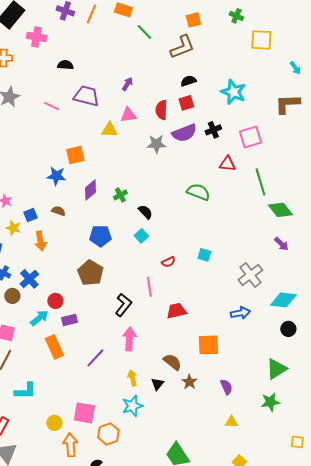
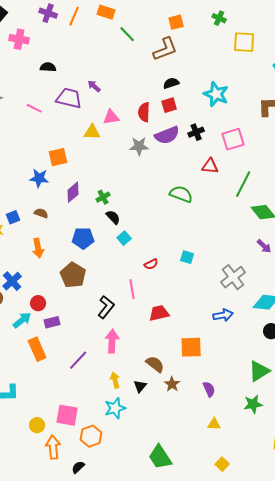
purple arrow: (127, 84) -> (94, 86), moved, turned -80
green line: (260, 182) -> (243, 184), turned 44
black semicircle: (145, 212) -> (113, 217), moved
orange arrow: (40, 241) -> (38, 248), moved

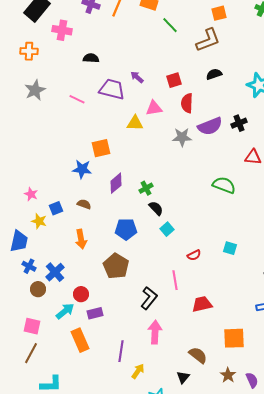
red square: (169, 105) -> (174, 80), moved
purple line: (78, 360) -> (121, 351), turned -35
yellow arrow: (115, 380) -> (138, 371), moved, turned 49
brown star: (172, 384) -> (228, 375), moved

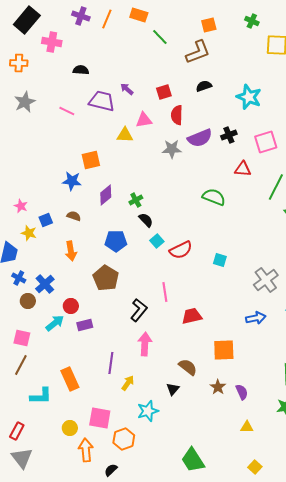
red semicircle: (194, 255) -> (181, 250), moved, size x1.6
orange rectangle: (80, 340) -> (70, 379), moved

